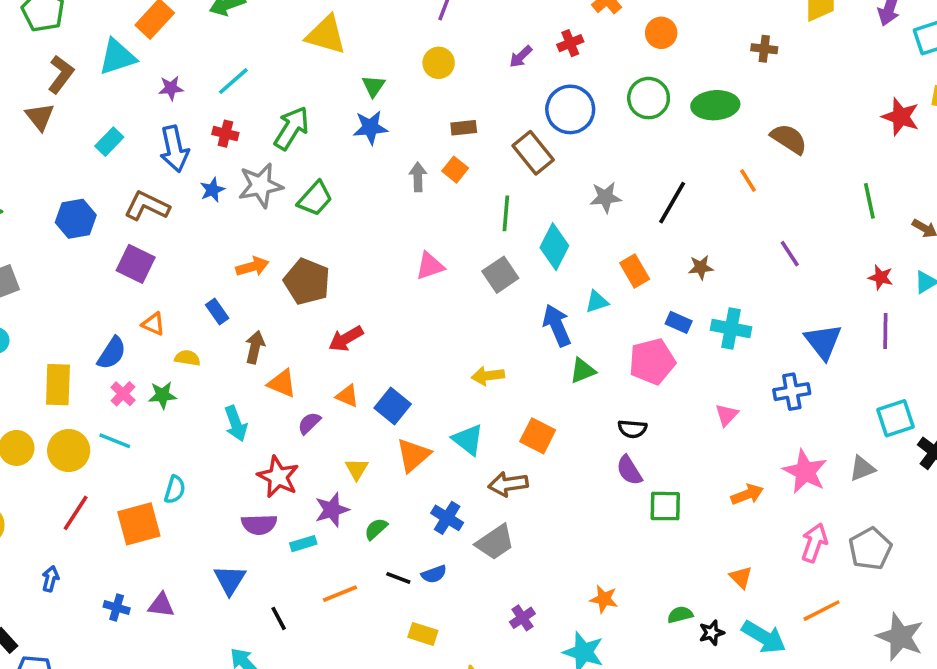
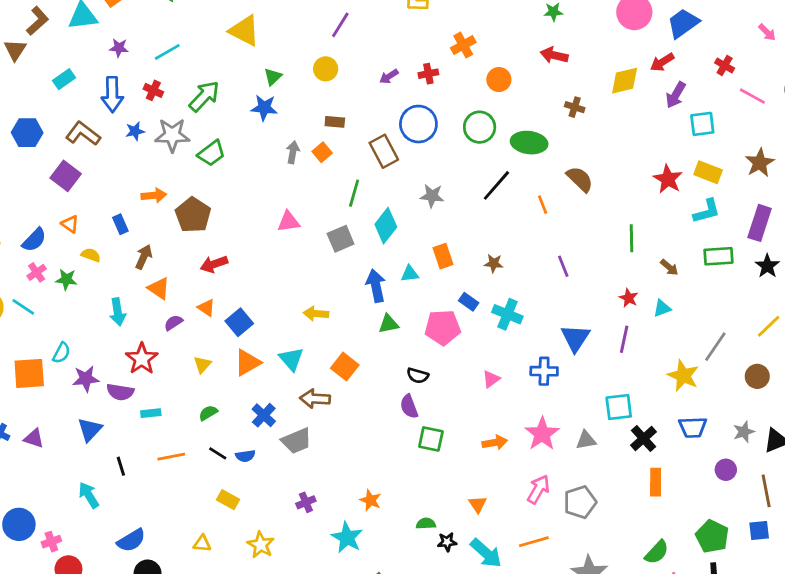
black line: (672, 203) -> (496, 185), moved
purple star: (332, 510) -> (86, 379), moved

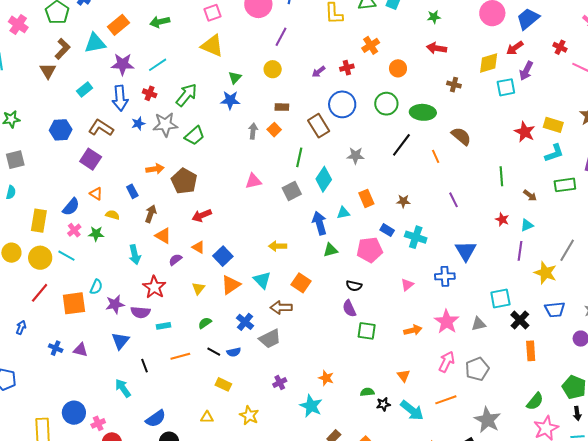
purple star: (119, 48) -> (123, 64), size x1.6
cyan square: (702, 124) -> (506, 87), moved
purple line: (624, 339) -> (520, 251), moved

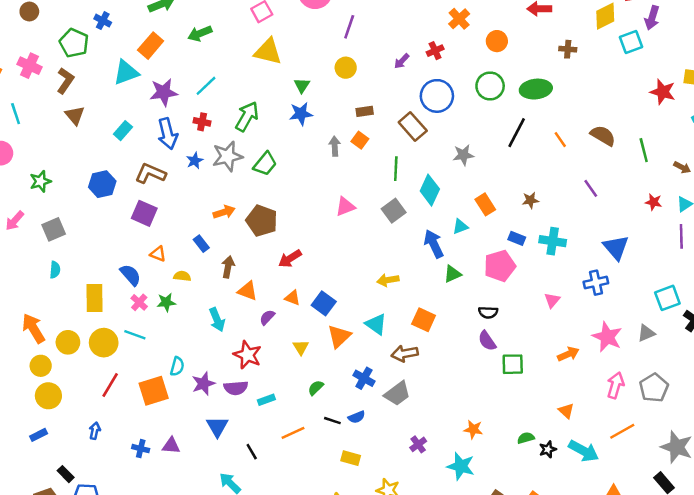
brown L-shape: (63, 49) -> (65, 81), moved
brown semicircle: (461, 136) -> (603, 136), moved
blue semicircle: (71, 207) -> (130, 275), turned -72

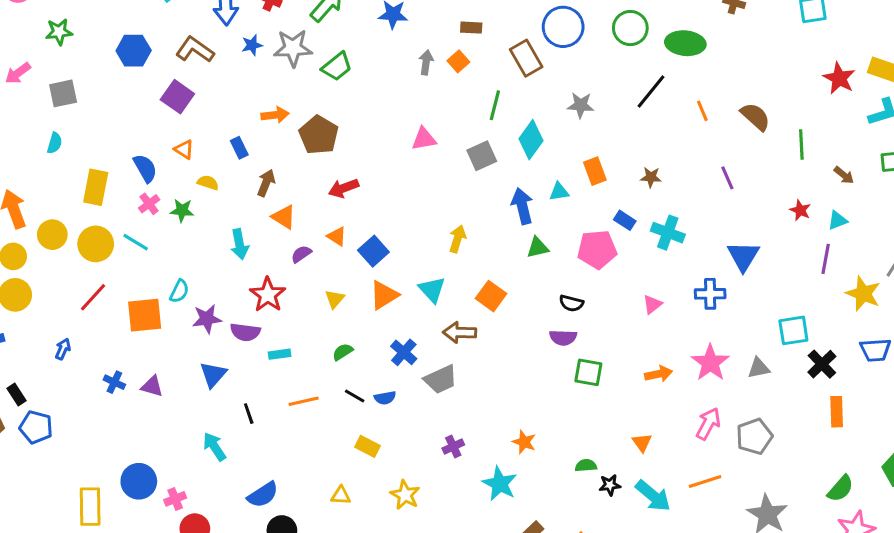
yellow arrow: (388, 280) -> (457, 239), turned 105
purple semicircle: (487, 341) -> (563, 338), turned -65

